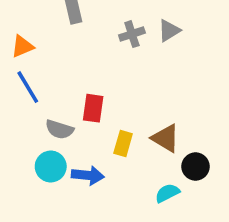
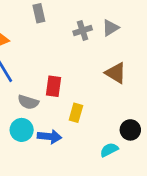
brown triangle: (165, 138) -> (116, 73), moved

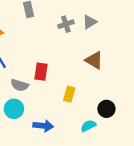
yellow rectangle: (76, 113) -> (69, 94), moved
blue arrow: (49, 137) -> (43, 126), moved

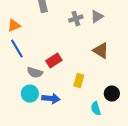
red rectangle: (41, 72) -> (54, 61), turned 49
blue arrow: (43, 126) -> (51, 99), moved
cyan semicircle: (88, 126) -> (96, 109), turned -80

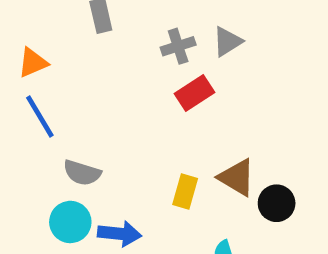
brown triangle: (101, 51) -> (237, 177), moved
red rectangle: (54, 61) -> (195, 93), moved
black circle: (112, 94) -> (277, 203), moved

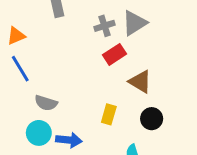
gray triangle: (227, 42) -> (134, 23), size x1.4
brown triangle: (237, 177) -> (140, 82), moved
black circle: (277, 203) -> (152, 119), moved

